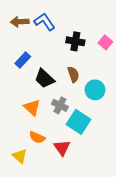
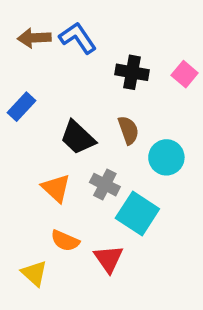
blue rectangle: (23, 60) -> (22, 107), moved

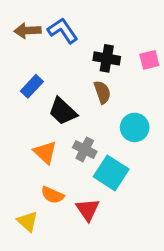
pink square: (185, 74) -> (149, 60), turned 36
blue rectangle: (22, 107) -> (32, 86), moved
brown semicircle: (128, 130) -> (102, 92), moved

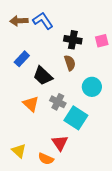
orange semicircle: (52, 195) -> (46, 159), moved

